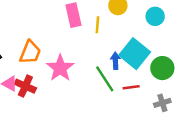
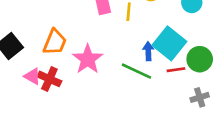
green line: (105, 79) -> (136, 71), turned -32
red line: (131, 87) -> (176, 70), moved

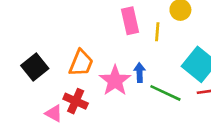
blue arrow: (148, 51) -> (140, 72), moved
pink triangle: (32, 76) -> (54, 113), moved

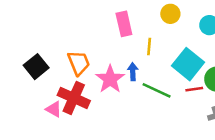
yellow line: (157, 32) -> (149, 46), moved
orange trapezoid: (81, 63) -> (79, 63), turned -44
red cross: (76, 101) -> (74, 98), size x1.4

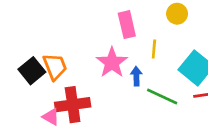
orange trapezoid: (79, 63) -> (55, 67), moved
pink star: (110, 79) -> (112, 63), moved
red cross: (74, 98) -> (73, 105), turned -32

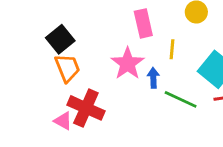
black square: (32, 71) -> (60, 39), moved
red cross: (73, 105) -> (86, 108), turned 32

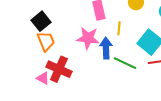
pink star: (128, 64) -> (88, 38), turned -30
blue arrow: (153, 78) -> (106, 48), size x1.5

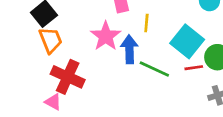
pink star: (88, 38) -> (106, 36), turned 30
pink triangle: (43, 78) -> (53, 102), moved

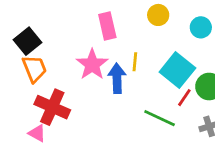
yellow line: (146, 23) -> (135, 62), moved
red line: (194, 68) -> (184, 98), turned -48
green line: (154, 69) -> (160, 118), moved

